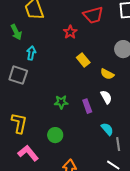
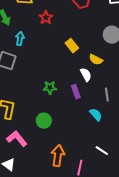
red star: (70, 32) -> (46, 18), moved
white semicircle: (106, 97) -> (86, 75), moved
gray line: (118, 144) -> (107, 95), moved

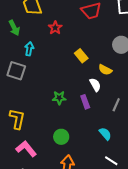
gray line: (107, 95) -> (116, 105), turned 32
cyan semicircle: (96, 115) -> (105, 134), moved
green circle: (44, 121) -> (61, 137), moved

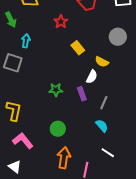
red star: (55, 28) -> (61, 22), moved
white semicircle: (95, 85) -> (92, 77), turned 56
gray line: (116, 105) -> (104, 103), moved

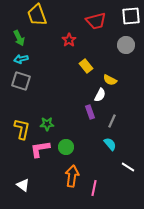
gray circle: (118, 37) -> (126, 45), moved
cyan arrow: (26, 41) -> (21, 59), moved, turned -112
green star: (56, 90) -> (47, 124), moved
pink L-shape: (23, 141) -> (40, 149), moved, turned -60
white line: (108, 153) -> (128, 167), moved

